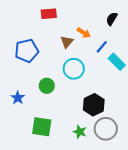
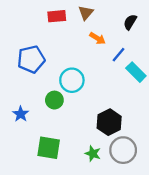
brown triangle: (67, 42) -> (86, 13), moved
cyan circle: (74, 69) -> (72, 80), moved

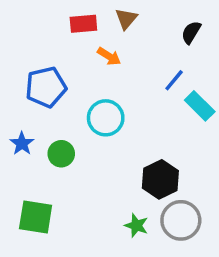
orange arrow: (97, 38) -> (109, 56), moved
green circle: (54, 100) -> (61, 154), moved
blue star: (21, 114) -> (22, 143), moved
green square: (49, 148) -> (36, 217), moved

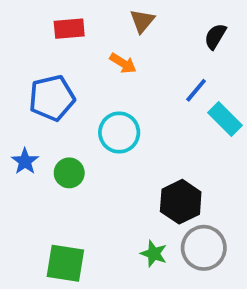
red rectangle: (83, 24) -> (69, 29), moved
green square: (36, 217) -> (65, 263), moved

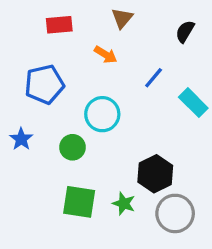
blue line: (196, 90) -> (154, 78), moved
green circle: (69, 173) -> (72, 147), moved
green star: (154, 254) -> (124, 204), moved
green square: (65, 263) -> (79, 202), moved

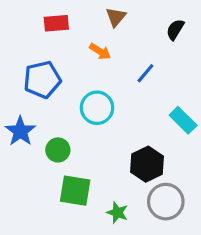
cyan rectangle: (193, 103) -> (183, 120), moved
blue star: (21, 139) -> (20, 131), size x1.4
green circle: (72, 147) -> (58, 150), moved
green star: (124, 204) -> (117, 213), moved

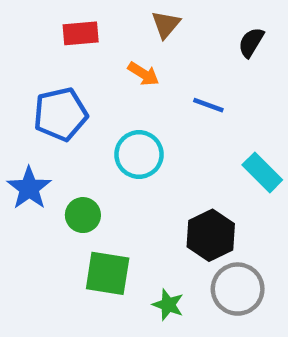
blue line: (145, 73) -> (208, 105), turned 70

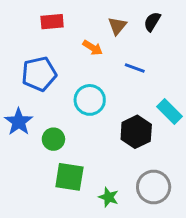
brown triangle: (166, 24) -> (117, 26), moved
black semicircle: (251, 42) -> (152, 22), moved
black hexagon: (211, 235) -> (136, 132), moved

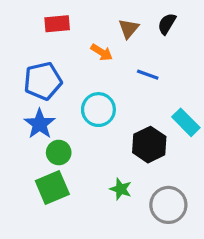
blue star: (19, 122) -> (40, 124), moved
green square: (69, 177) -> (52, 187), moved, turned -32
green star: (109, 197) -> (121, 189), moved

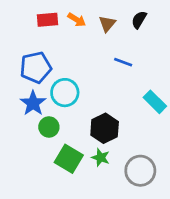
orange arrow: (102, 52) -> (77, 20), moved
cyan circle: (98, 110) -> (65, 93), moved
black hexagon: (149, 145) -> (105, 128), moved
green square: (52, 187) -> (69, 159), moved, turned -36

